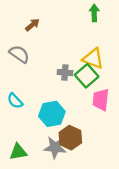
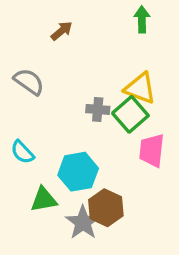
brown arrow: (32, 25) -> (62, 31), moved
gray star: (55, 147) -> (83, 222), turned 30
green triangle: (18, 152) -> (44, 200), moved

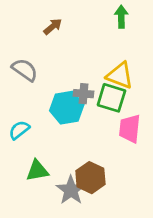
green square: (130, 114) -> (111, 98), turned -32
cyan semicircle: (22, 152) -> (19, 130), turned 95
cyan hexagon: (78, 172) -> (67, 108), moved

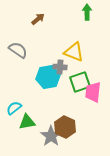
yellow triangle: (120, 75) -> (74, 52), moved
green square: (111, 98) -> (80, 82), moved, turned -35
cyan semicircle: (19, 130) -> (14, 108), moved

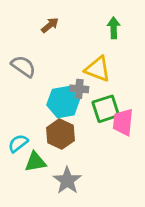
green arrow: (87, 12) -> (114, 28), moved
brown hexagon: (65, 127) -> (61, 134), moved

